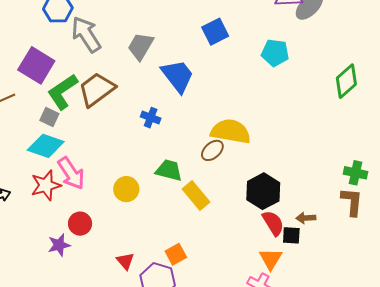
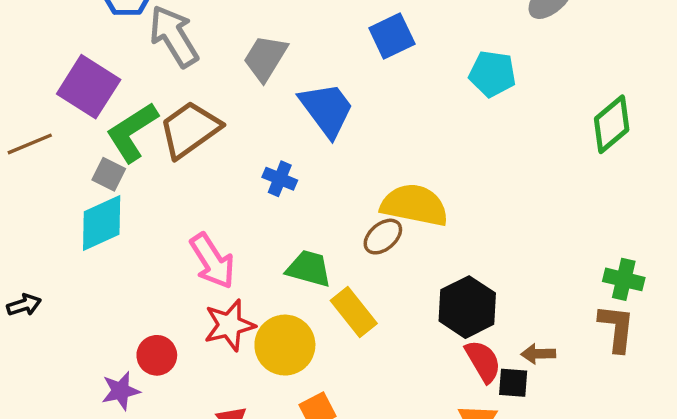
cyan diamond: (46, 146) -> (102, 223), turned -45
pink arrow: (71, 173) -> (212, 261), moved
red star: (46, 185) -> (229, 325), moved
yellow circle: (126, 189) -> (285, 345), moved, size x1.4

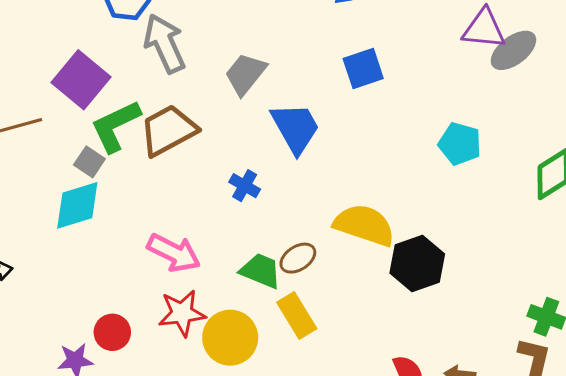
cyan pentagon: (492, 74) -> (460, 144), moved
brown ellipse: (383, 237) -> (298, 258), moved
pink arrow: (212, 261) -> (174, 253), turned -38
black hexagon: (467, 307) -> (417, 263), moved

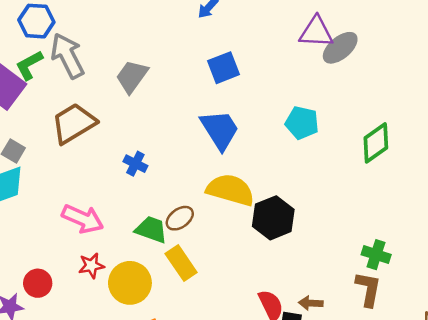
green L-shape: (116, 126) -> (29, 65), moved, size x0.7
blue trapezoid: (295, 128) -> (220, 130), moved
red star: (182, 313) -> (91, 266), size x0.7

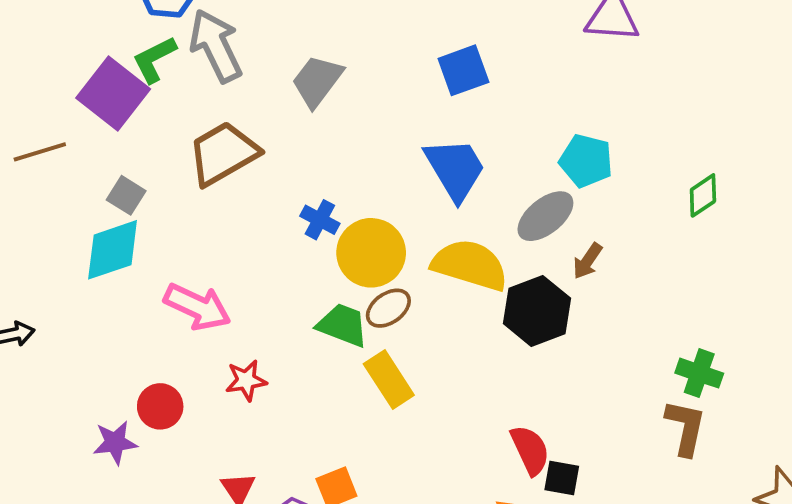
gray ellipse: (340, 48) -> (545, 216), moved
green diamond: (376, 143) -> (703, 195), size x0.7
pink arrow: (83, 219) -> (197, 307), moved
yellow circle: (130, 283) -> (371, 253), moved
brown arrow: (311, 303) -> (587, 261), moved, turned -60

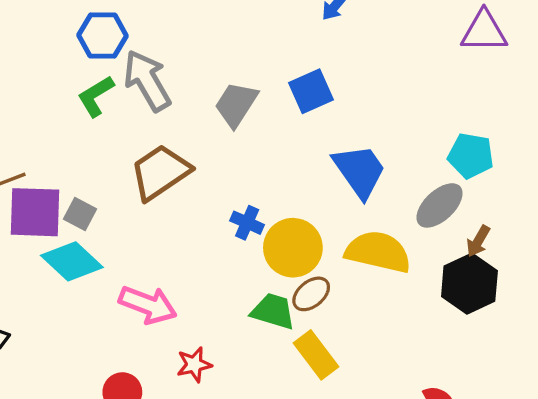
blue square: (463, 70) -> (311, 91), moved
purple square: (113, 93) -> (35, 212), moved, turned -32
cyan diamond: (113, 250) -> (72, 261), turned 66
black hexagon: (537, 311) -> (469, 284), moved

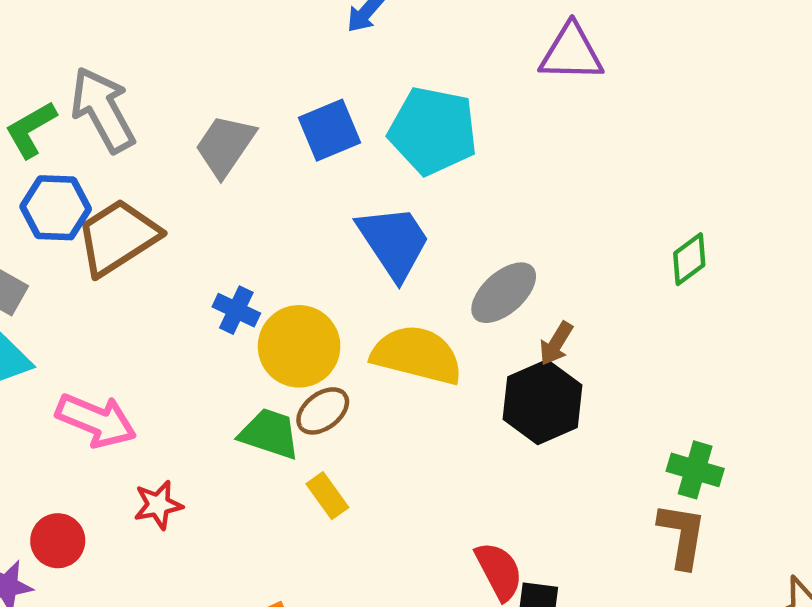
blue hexagon: (103, 36) -> (56, 208), moved
cyan pentagon: (471, 156) -> (433, 131), moved, size x1.4
yellow rectangle: (316, 355) -> (327, 496), size x0.7

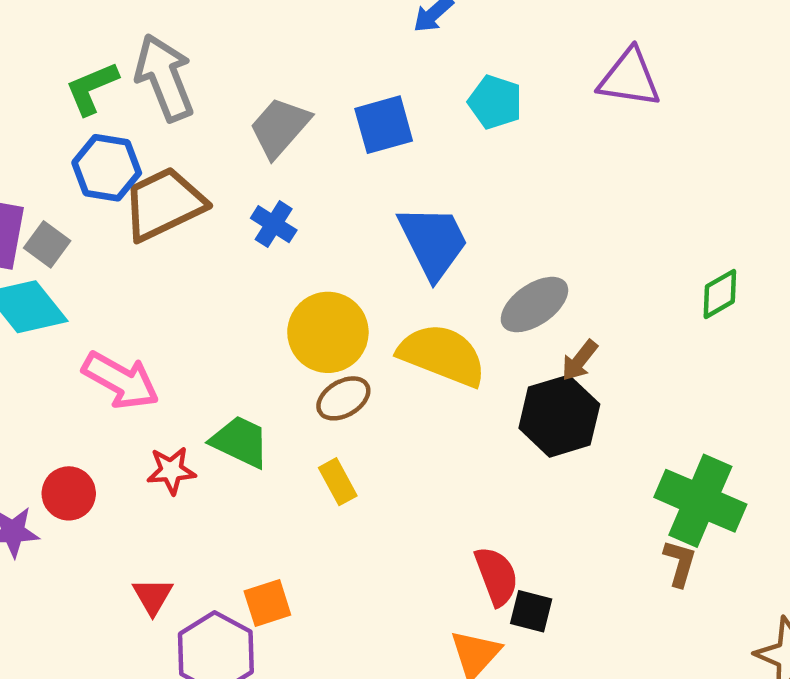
cyan pentagon: (433, 131) -> (495, 102), moved, size x0.6
blue cross: (236, 310) -> (274, 224), moved
green trapezoid: (269, 434) -> (240, 442), moved
green cross: (695, 470) -> (700, 501), size x1.6
brown L-shape: (682, 535) -> (680, 563), size x0.7

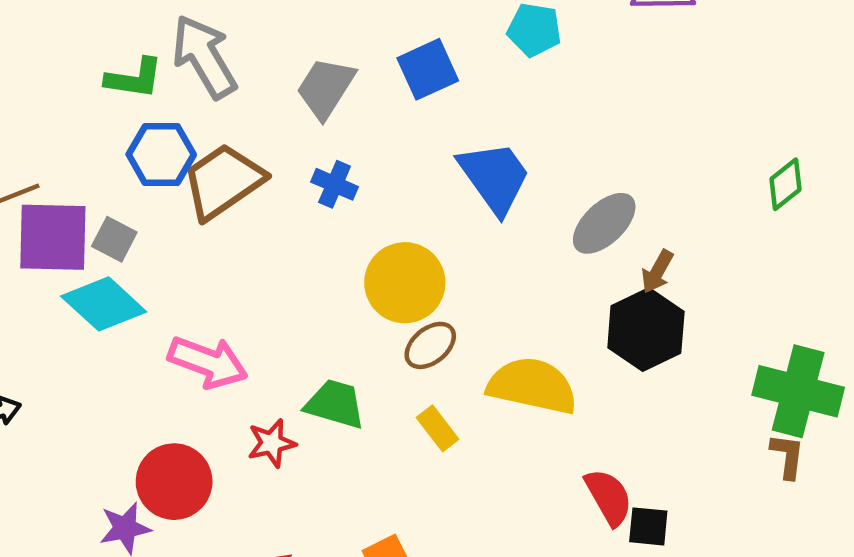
green L-shape: (92, 88) -> (134, 78), turned -140
yellow semicircle: (442, 355) -> (532, 386), moved
red circle: (69, 493) -> (174, 482), size x1.4

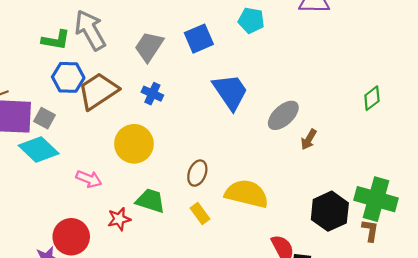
yellow circle: (405, 283) -> (134, 144), moved
black hexagon: (646, 330) -> (330, 211), moved
brown ellipse: (430, 345) -> (197, 173), turned -30
pink arrow: (208, 362) -> (89, 179), size x0.7

